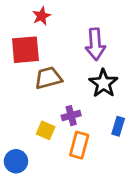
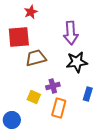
black star: (103, 83) -> (77, 62), turned 30

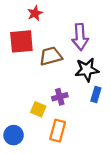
brown trapezoid: (36, 58) -> (51, 56), moved
blue rectangle: (88, 94) -> (96, 94), moved
orange rectangle: (59, 108) -> (58, 131), moved

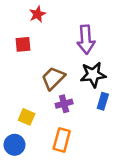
red square: (21, 41) -> (23, 44), size x0.6
brown trapezoid: (51, 56) -> (53, 78), moved, turned -30
yellow square: (38, 109) -> (27, 117), moved

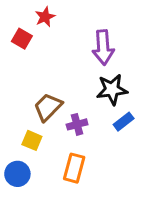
red square: (23, 44) -> (22, 39), moved, turned 35
brown trapezoid: (53, 78) -> (48, 107), moved
blue rectangle: (103, 101) -> (124, 122), turned 35

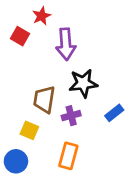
purple arrow: (103, 47) -> (66, 44), moved
black star: (112, 90) -> (83, 83), moved
brown trapezoid: (48, 107) -> (44, 99), turned -36

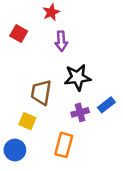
red star: (42, 16) -> (51, 12), moved
purple arrow: (66, 44) -> (61, 41), size x0.7
purple cross: (71, 116) -> (80, 112), moved

